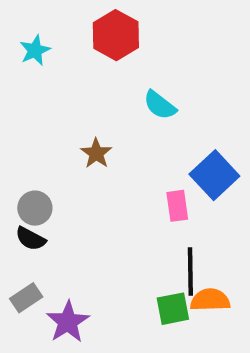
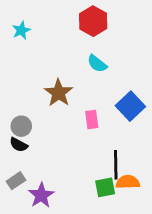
red hexagon: (116, 35) -> (93, 21), moved
brown star: (96, 153) -> (59, 93), size x1.5
pink rectangle: (177, 206) -> (92, 119), moved

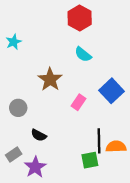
cyan star: (21, 30) -> (14, 42), moved
pink rectangle: (92, 119) -> (78, 102), turned 42
black semicircle: (19, 145) -> (39, 135), moved
orange semicircle: (128, 182) -> (116, 147), moved

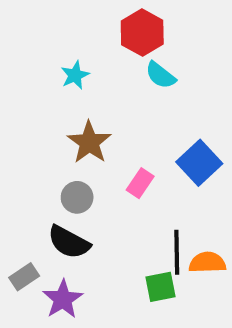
cyan star: (14, 42) -> (75, 75), moved
cyan semicircle: (83, 54) -> (160, 75), moved
gray circle: (18, 108) -> (77, 197), moved
black semicircle: (39, 135) -> (69, 242), size x1.5

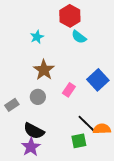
black semicircle: (69, 242) -> (34, 131), moved
black line: (177, 252) -> (87, 124), turned -45
gray rectangle: (24, 277) -> (12, 105), moved

